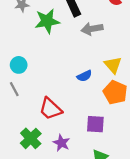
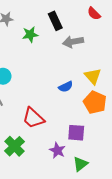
green star: (47, 21) -> (30, 34), size x0.7
purple star: (61, 143) -> (57, 150), moved

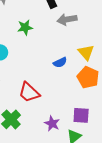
green star: (30, 34) -> (25, 27), moved
purple square: (76, 133) -> (81, 115), moved

